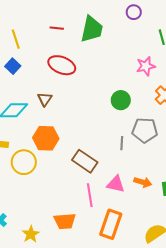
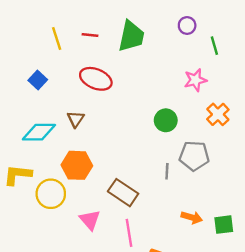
purple circle: (134, 12) -> (187, 26), moved
yellow line: (16, 39) -> (57, 39), moved
pink triangle: (116, 184) -> (90, 220), moved, turned 36

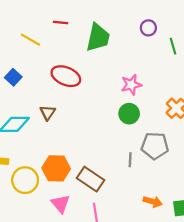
red line: (90, 35) -> (60, 23), moved
yellow line: (57, 39) -> (30, 40), turned -42
pink star: (195, 80) -> (131, 85), moved
orange hexagon: (77, 165) -> (56, 168), moved

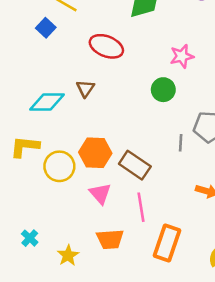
blue square: (13, 77) -> (46, 28), moved
green circle: (129, 114) -> (163, 90), moved

